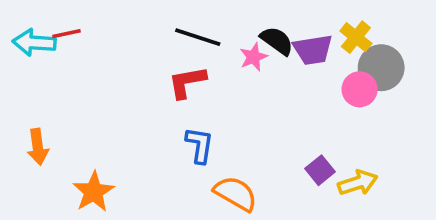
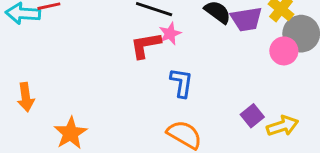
pink star: (253, 57) -> (170, 34), moved
blue L-shape: (200, 145) -> (182, 83), moved

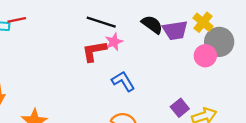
blue L-shape: (182, 83) -> (123, 81), turned -40

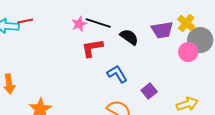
black semicircle: (152, 25) -> (129, 37), moved
pink star: (114, 42) -> (79, 24), moved
purple square: (180, 108) -> (149, 91), moved

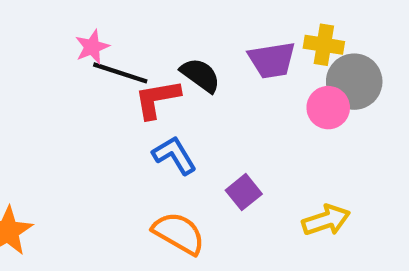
black line: (98, 23) -> (120, 73), moved
yellow cross: (186, 23) -> (324, 45), turned -30
red L-shape: (92, 48) -> (157, 99), moved

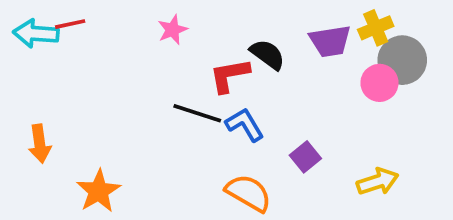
yellow cross: (324, 45) -> (376, 28), turned -32
black line: (120, 73) -> (197, 113), moved

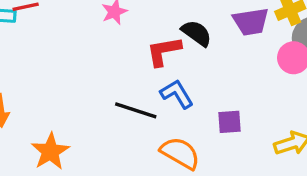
black line: (197, 113) -> (136, 110), moved
purple square: (305, 157) -> (229, 122), turned 35

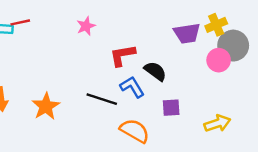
black semicircle: (197, 33) -> (155, 71), moved
orange star: (50, 151) -> (46, 106), moved

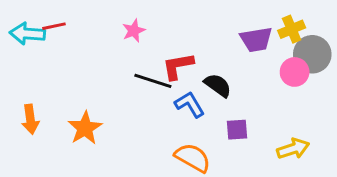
black line: (102, 99) -> (153, 81), moved

